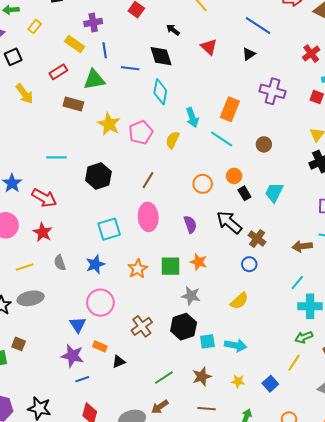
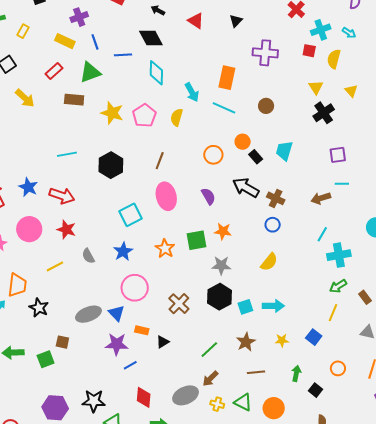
gray ellipse: (31, 298) -> (88, 314), moved

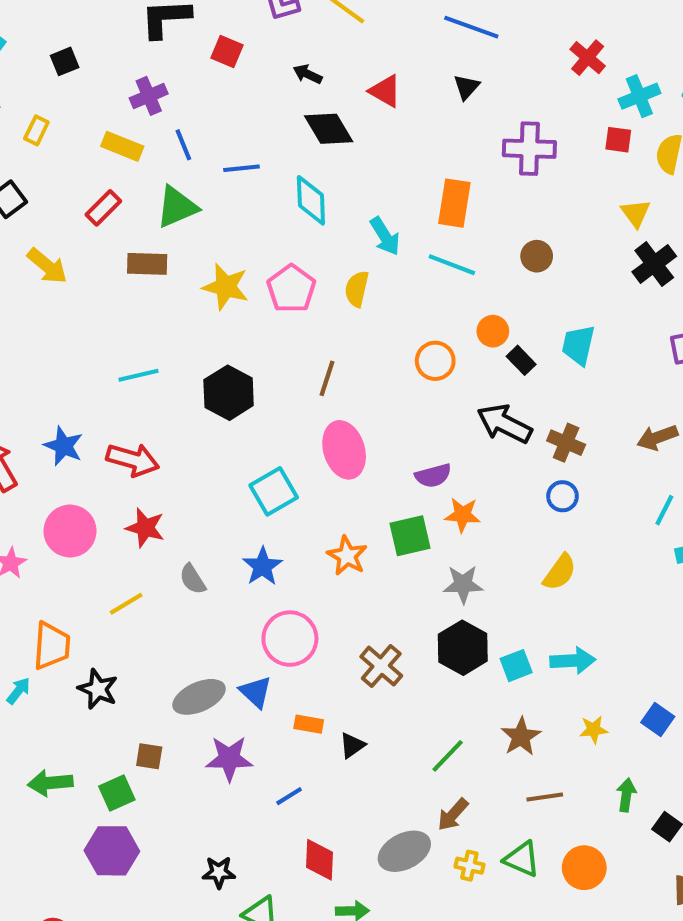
black diamond: (151, 38) -> (329, 129), moved
purple semicircle: (208, 196) -> (433, 476), moved, turned 108
purple star: (117, 344) -> (229, 759), moved
black star: (94, 401) -> (219, 872), size x0.7
purple hexagon: (55, 408) -> (112, 851), moved

